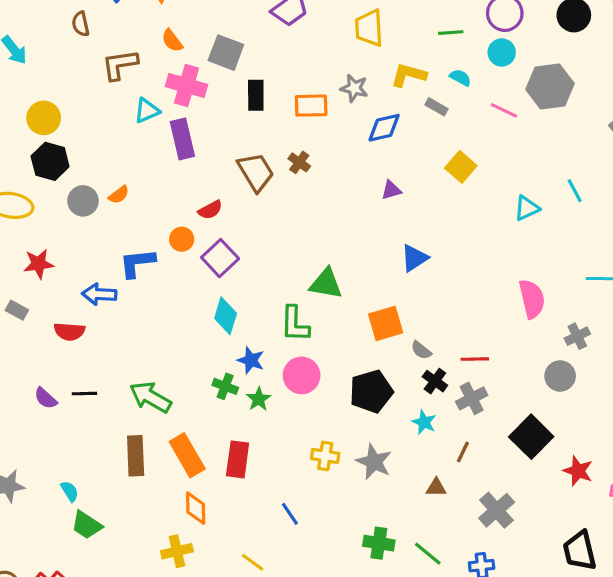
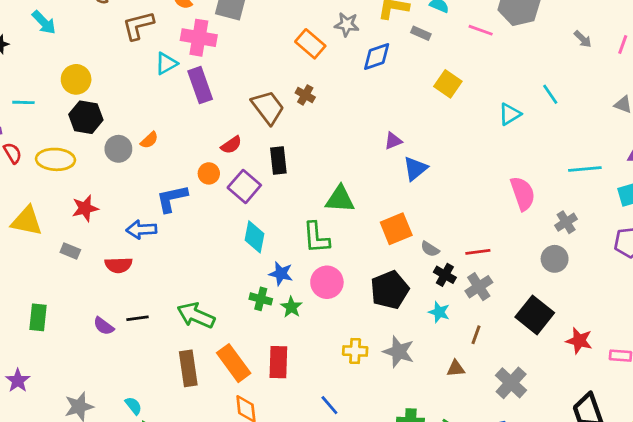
black rectangle: (256, 95) -> (278, 160), moved
orange rectangle: (311, 106) -> (310, 44), turned 48
purple triangle: (391, 190) -> (393, 141), moved

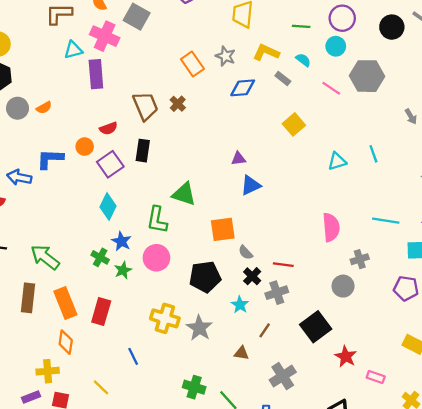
yellow cross: (355, 351) -> (165, 318), size x1.4

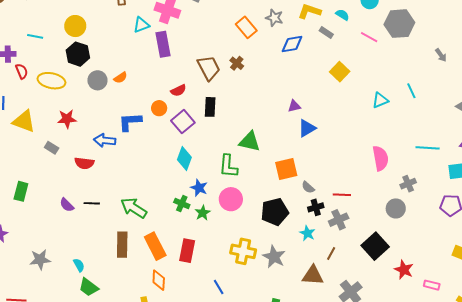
black cross: (252, 276) -> (316, 207), turned 35
brown triangle: (241, 353) -> (313, 275), size x1.6

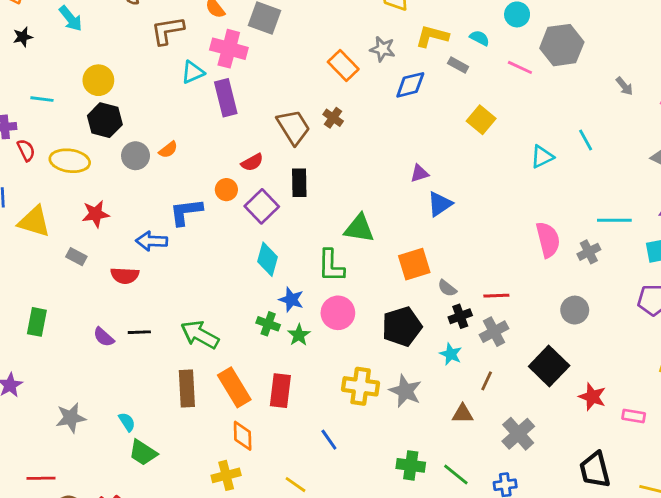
gray cross: (408, 184) -> (589, 252), moved
brown triangle: (313, 275) -> (463, 414), size x0.7

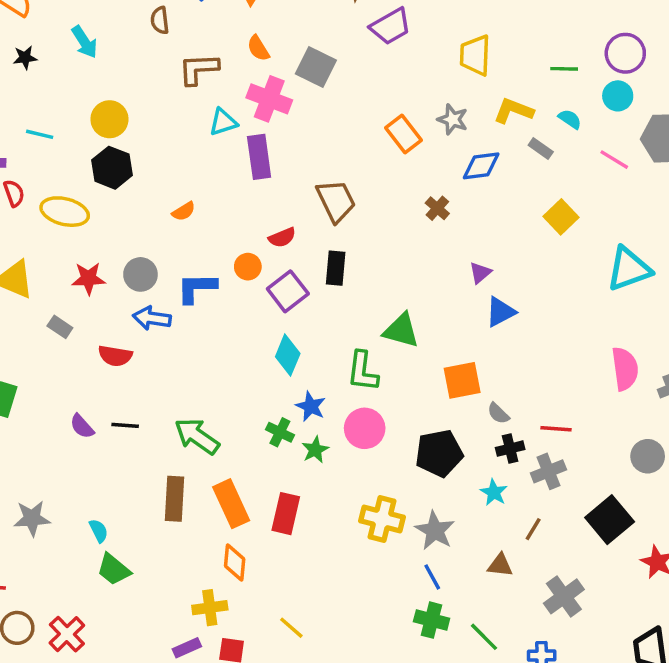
brown cross: (333, 118) -> (437, 208), moved
gray circle: (136, 156) -> (140, 274), moved
cyan triangle: (542, 157) -> (629, 269), size x1.6
purple triangle: (419, 173) -> (480, 273), turned -30
blue line: (329, 440) -> (432, 577), moved

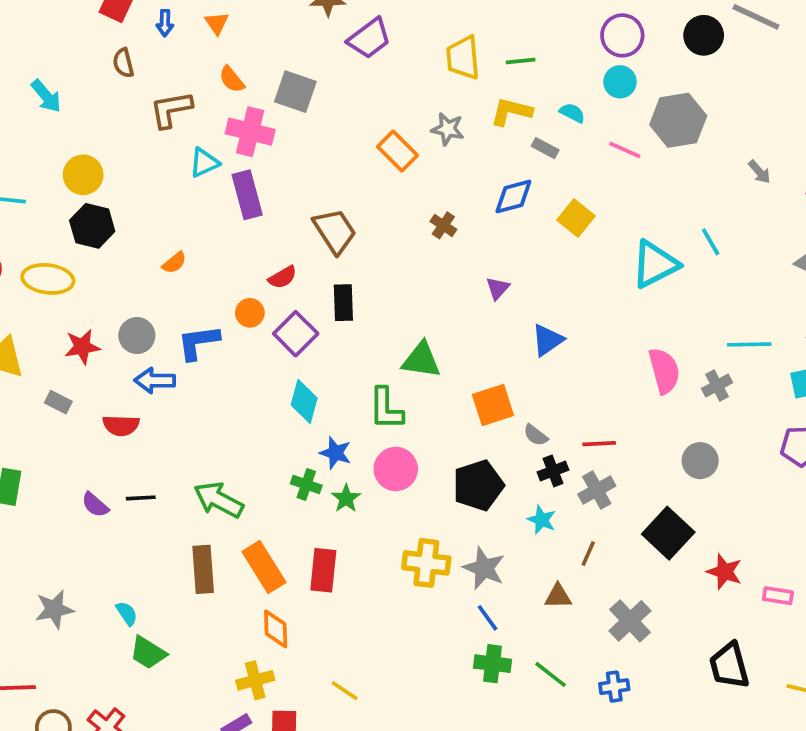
green line: (564, 69) -> (521, 61), moved
blue diamond: (481, 166) -> (513, 196), moved
blue triangle: (500, 312) -> (547, 340), moved

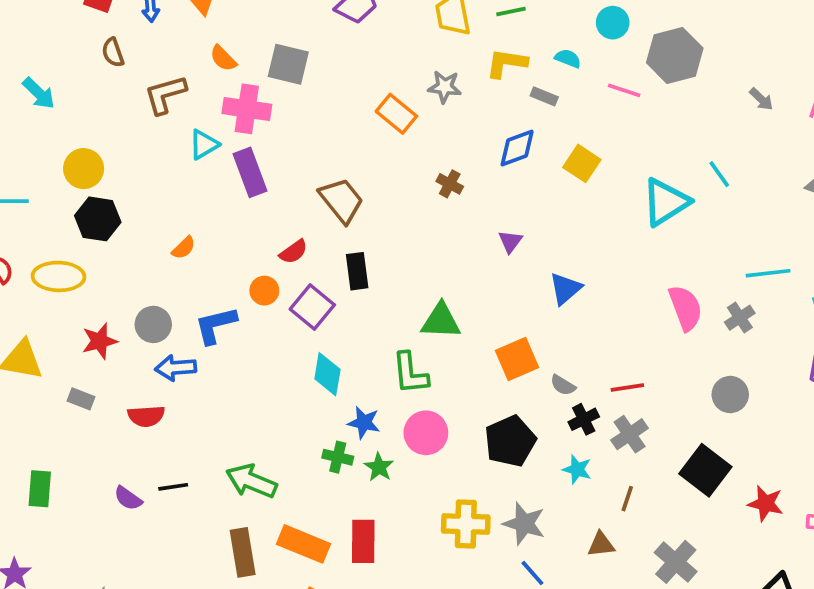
orange rectangle: (264, 567) -> (303, 544), turned -30

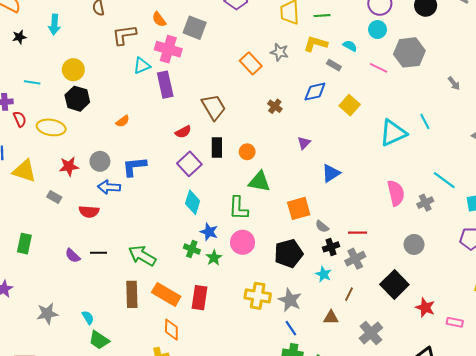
cyan arrow: (39, 93) -> (54, 25), turned 42
cyan line: (768, 273) -> (444, 180), turned 35
orange circle: (264, 291) -> (247, 152), moved

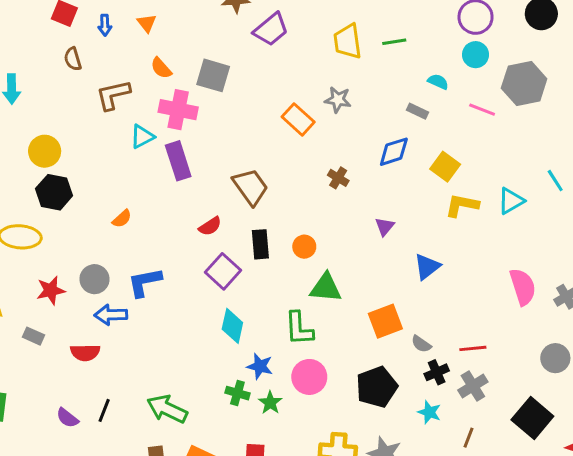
yellow L-shape: (316, 44) -> (462, 205), moved
cyan triangle: (393, 133) -> (511, 201), size x0.7
black line: (98, 253) -> (104, 410), turned -63

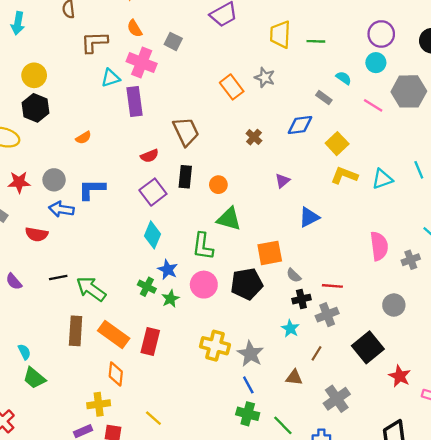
gray square: (213, 75) -> (173, 41), size x0.7
black pentagon: (377, 387) -> (247, 284), moved
black line: (104, 410) -> (58, 278), moved, turned 48

